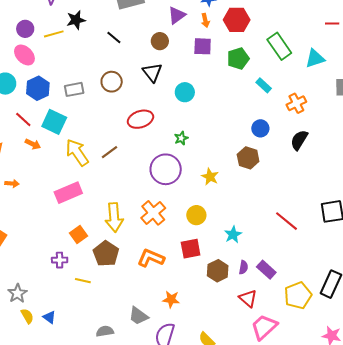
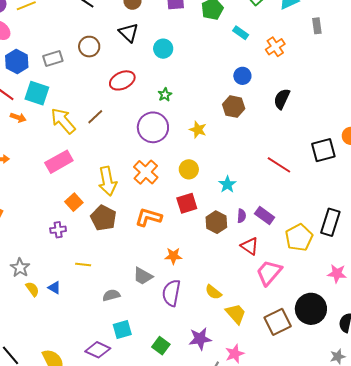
black semicircle: (299, 140) -> (282, 99), moved
yellow line: (83, 281) -> (83, 264), moved

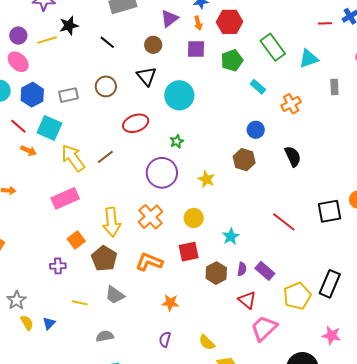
cyan circle: (163, 49) -> (179, 95), size x1.5
black semicircle: (282, 99) -> (293, 156), turned 125
gray trapezoid: (143, 276) -> (115, 295), moved
blue triangle: (54, 288) -> (49, 323), turned 40
purple semicircle: (171, 293) -> (165, 339), size x0.6

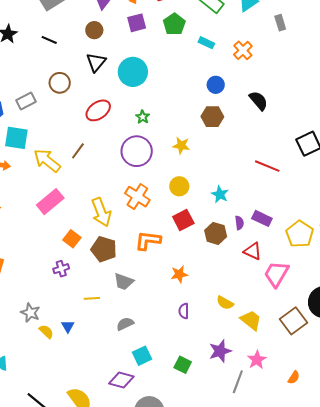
black triangle: (146, 76) -> (96, 62), turned 35

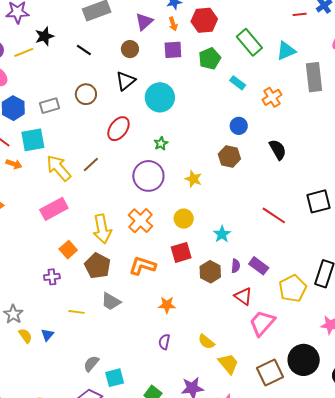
gray rectangle: (280, 23) -> (314, 77), size x1.8
red ellipse: (98, 110) -> (118, 129), turned -30
cyan square: (16, 138) -> (33, 140), turned -30
gray semicircle: (125, 324) -> (91, 364), moved, turned -36

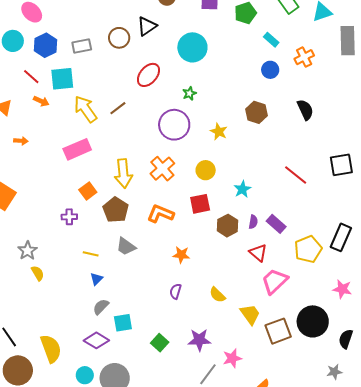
black triangle: (126, 81) -> (147, 26), moved
blue circle: (239, 126) -> (270, 70), moved
blue triangle: (47, 335) -> (96, 279), moved
yellow trapezoid: (228, 364) -> (250, 314), moved

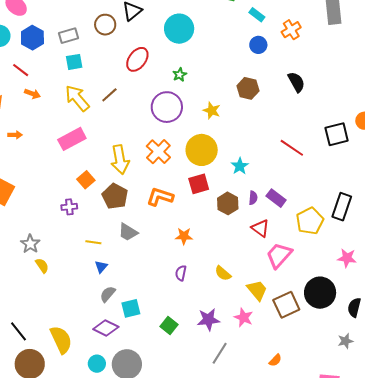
cyan square: (62, 79) -> (74, 62), moved, size x0.7
yellow circle: (206, 170) -> (202, 150), size x1.6
pink star: (232, 358) -> (244, 317), moved, turned -30

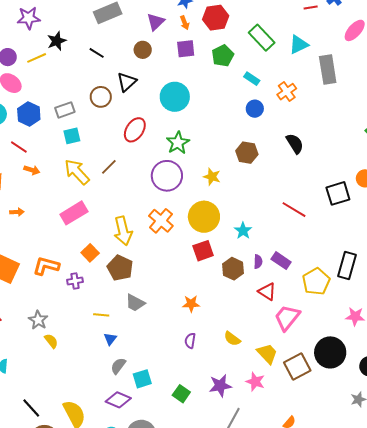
green star: (180, 75) -> (178, 143), size x1.6
orange L-shape: (160, 197) -> (46, 266), moved

